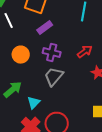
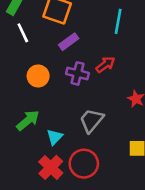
red arrow: (85, 52) -> (105, 65), moved
gray trapezoid: (54, 77) -> (91, 120), moved

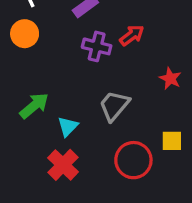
orange circle: (38, 76) -> (25, 34), moved
red circle: (84, 164) -> (133, 160), moved

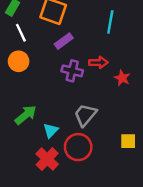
red arrow: (132, 35) -> (98, 62), turned 36
red star: (170, 78) -> (122, 78), moved
red circle: (133, 160) -> (78, 147), moved

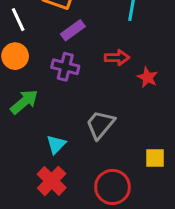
purple cross: (72, 71) -> (65, 67), moved
green arrow: (26, 115) -> (24, 102), moved
red circle: (78, 147) -> (112, 187), moved

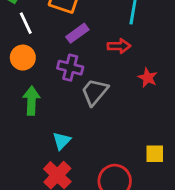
red arrow: (117, 58) -> (119, 46), moved
green arrow: (24, 102) -> (31, 101), turned -48
gray trapezoid: (100, 125) -> (95, 92), moved

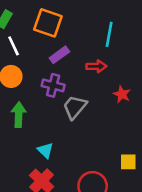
cyan triangle: (62, 141) -> (45, 150), turned -30

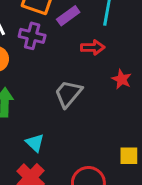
purple rectangle: (59, 55) -> (68, 16), moved
purple cross: (53, 85) -> (32, 36), moved

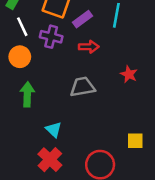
red arrow: (93, 47) -> (89, 47), moved
gray trapezoid: (68, 94) -> (82, 87), turned 40

